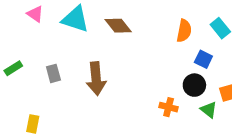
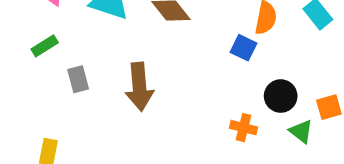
blue square: (203, 59) -> (243, 48), moved
green rectangle: (13, 68) -> (45, 46), moved

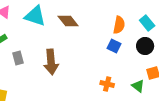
blue square: (243, 48) -> (114, 46), moved
black circle: (281, 96) -> (145, 46), moved

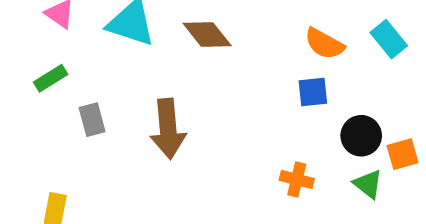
orange semicircle: (119, 25) -> (324, 44), turned 108
blue square: (114, 46) -> (313, 92), turned -32
black circle: (145, 46) -> (361, 136), moved

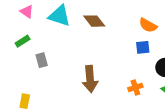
brown arrow: (168, 129) -> (90, 79), moved
orange cross: (297, 179) -> (135, 87), turned -32

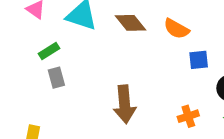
orange semicircle: (148, 25) -> (176, 29), moved
green rectangle: (23, 41) -> (49, 51), moved

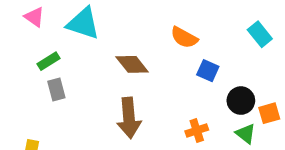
brown diamond: (131, 23) -> (132, 64), moved
blue square: (199, 60) -> (208, 71), turned 30

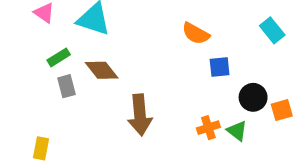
brown diamond: (132, 64) -> (102, 70), moved
blue square: (208, 71) -> (220, 67), turned -30
green triangle: (246, 134) -> (237, 131), moved

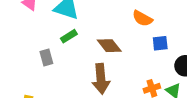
green rectangle: (59, 57) -> (69, 36), moved
brown diamond: (102, 70) -> (109, 46), moved

